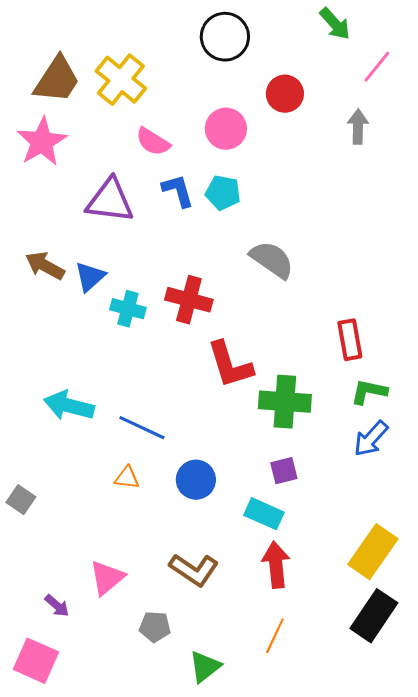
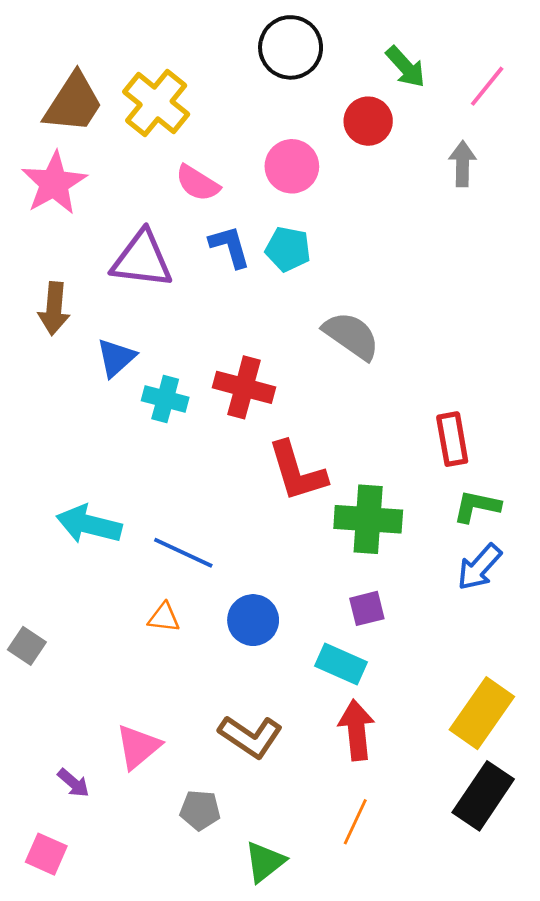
green arrow: (335, 24) -> (406, 67), moved
brown arrow: (45, 266) -> (54, 309), moved, turned -114
pink square: (36, 661) -> (46, 854), size x0.7

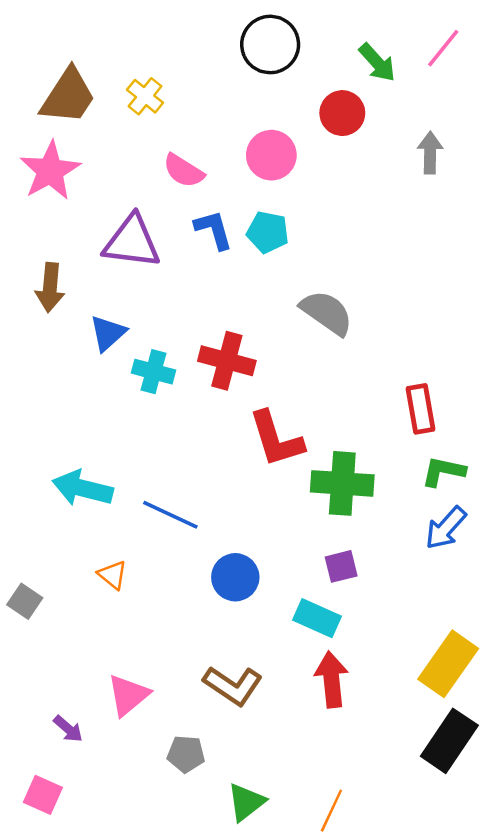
pink line: (487, 86) -> (443, 48), moved
yellow cross: (156, 103) -> (145, 96), size x0.6
orange triangle: (164, 617) -> (113, 575), moved, turned 32
orange line: (355, 822) -> (331, 811), moved

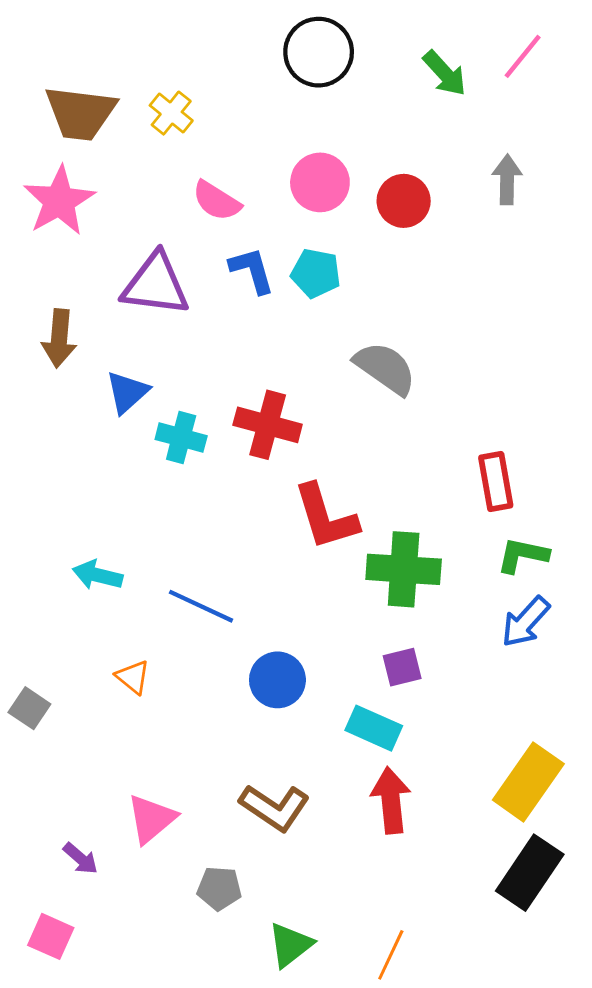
brown trapezoid: (68, 96) -> (80, 113), turned 64
red circle: (342, 113) -> (404, 201), moved
cyan arrow: (83, 488) -> (97, 575), size x0.7

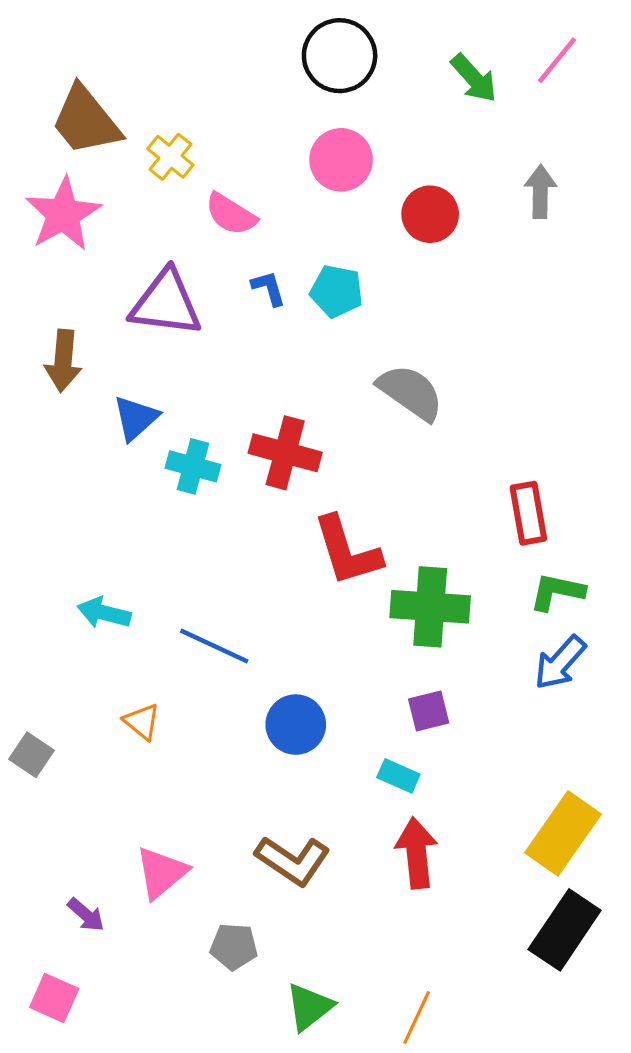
brown trapezoid: (80, 113) -> (86, 121), turned 44
yellow cross: (171, 113) -> (170, 157), moved
pink circle: (320, 182) -> (341, 160), moved
blue L-shape: (252, 270) -> (269, 288), size x0.7
cyan rectangle: (374, 728) -> (398, 776), size x0.7

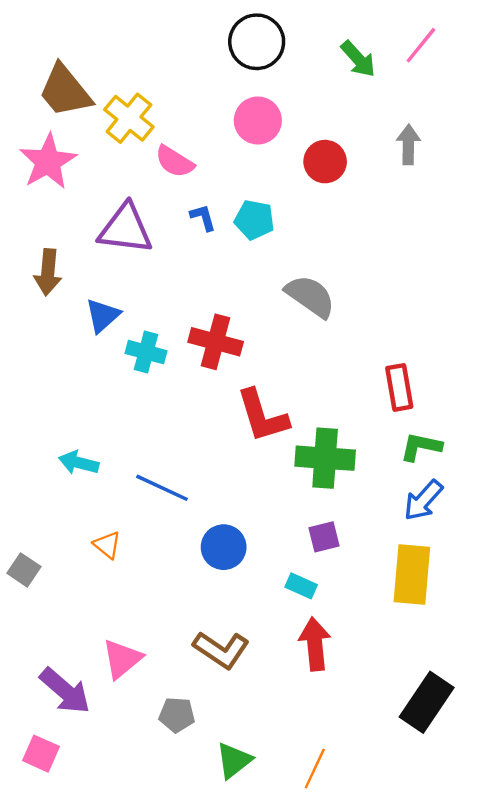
yellow cross: (170, 157) -> (129, 118), size x1.4
yellow rectangle: (563, 833) -> (412, 575), moved, turned -30
purple arrow: (86, 915) -> (65, 691), size x1.8

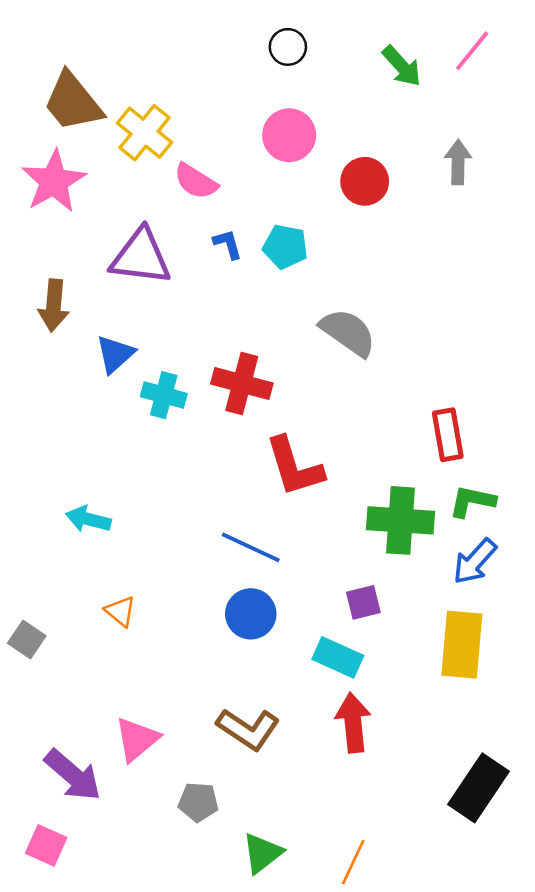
black circle: (257, 42) -> (288, 47), size x0.6
green cross: (325, 458) -> (400, 520), moved
blue line: (162, 488) -> (251, 547), moved
cyan rectangle: (301, 586) -> (338, 657), size x1.4

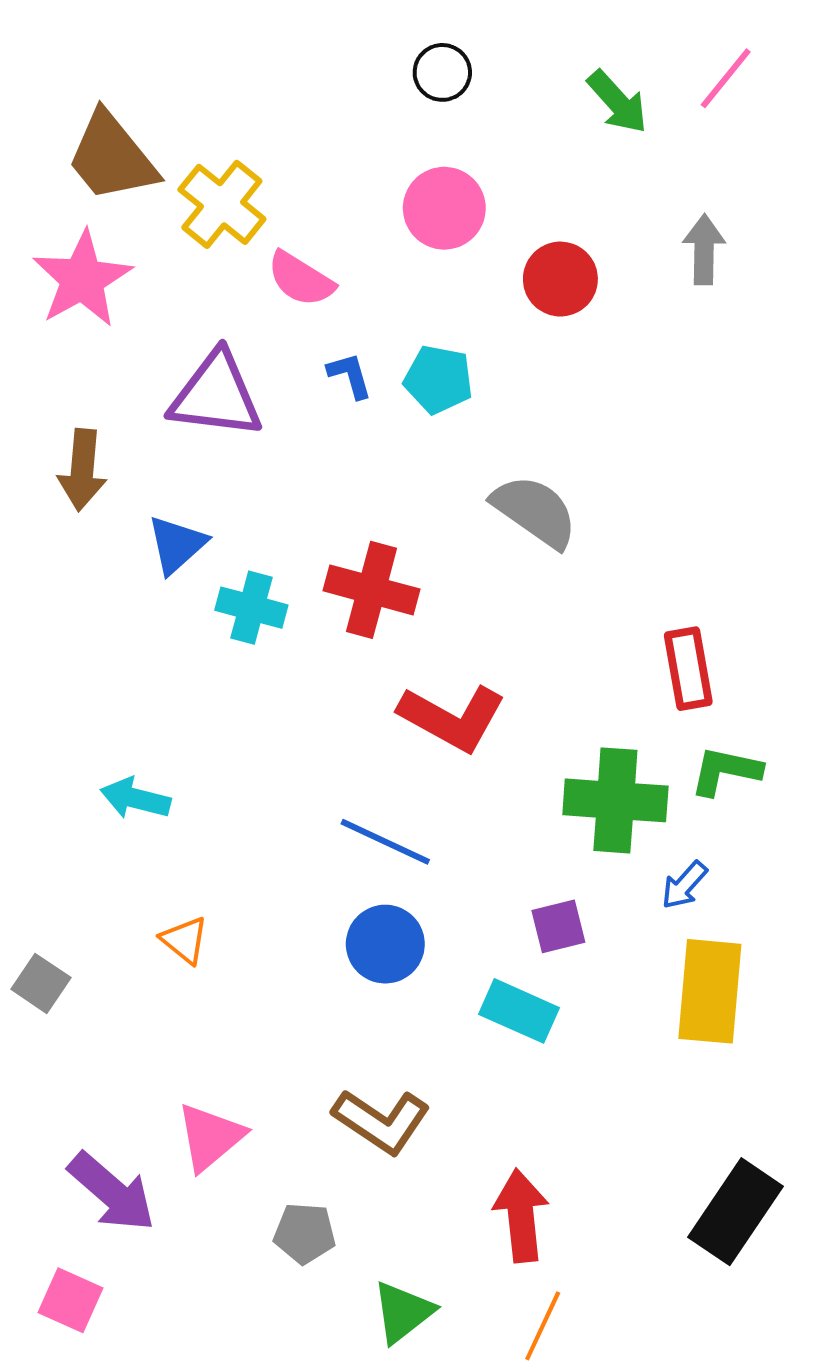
red L-shape: (294, 467) -> (452, 718), turned -44
blue arrow: (475, 561) -> (684, 885), moved, size x0.7
red arrow: (353, 723) -> (521, 1216), moved

